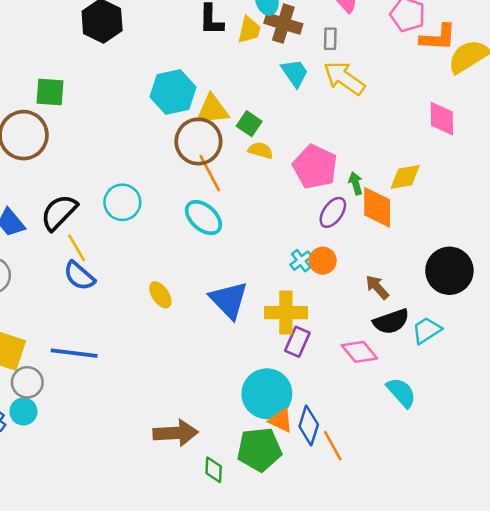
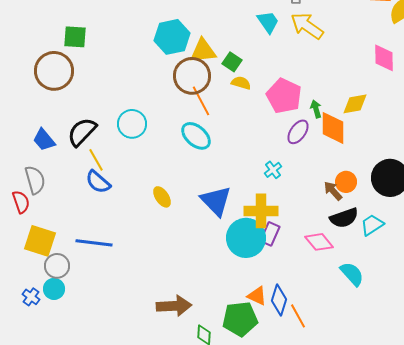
orange circle: (323, 261) -> (346, 182), moved
cyan circle: (267, 394) -> (246, 238), moved

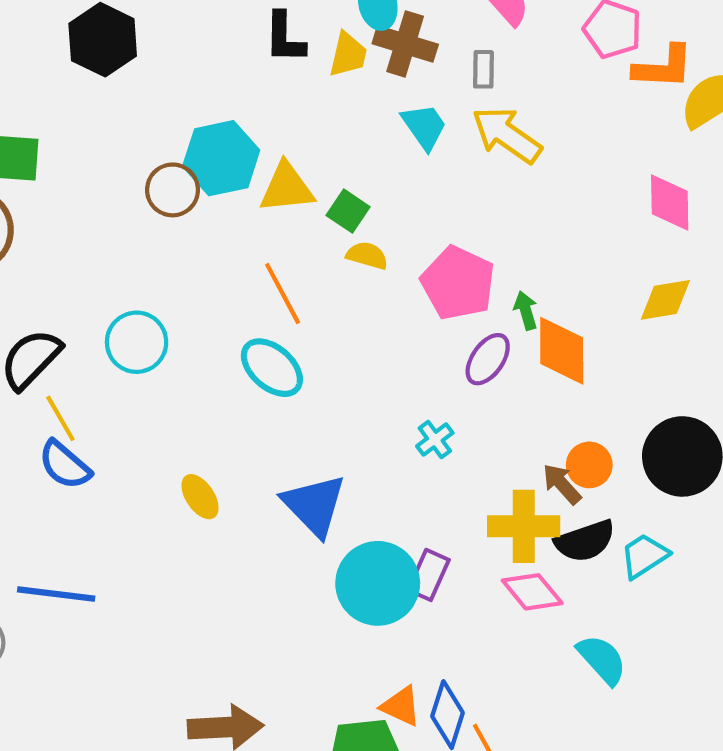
brown circle: (192, 76) -> (173, 190), moved, size x0.7
yellow diamond: (355, 104) -> (665, 300), moved
yellow cross: (261, 211) -> (524, 526), moved

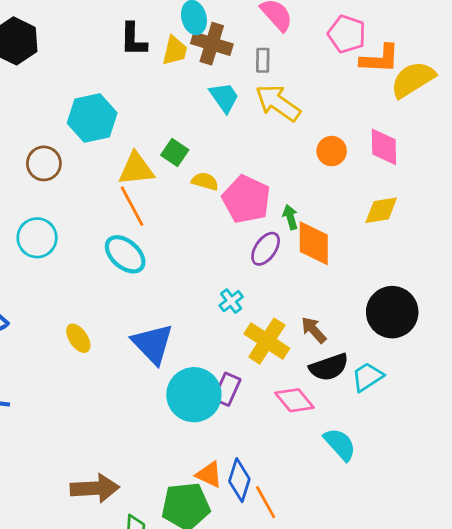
yellow triangle: (287, 188) -> (136, 169), moved
brown circle: (173, 190) -> (44, 163), moved
yellow semicircle: (367, 255) -> (205, 181), moved
orange circle: (589, 465) -> (332, 151), moved
yellow cross: (524, 526) -> (267, 341), moved, turned 33

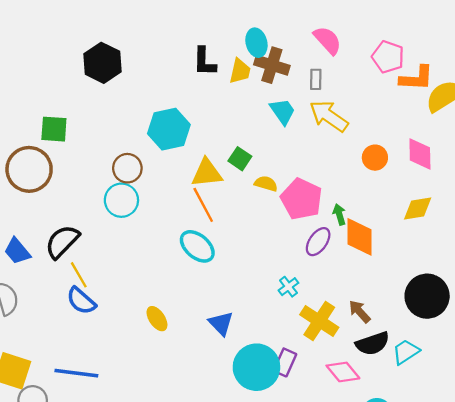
cyan circle: (37, 238) -> (121, 200), moved
blue triangle: (153, 344) -> (221, 323), size x0.7

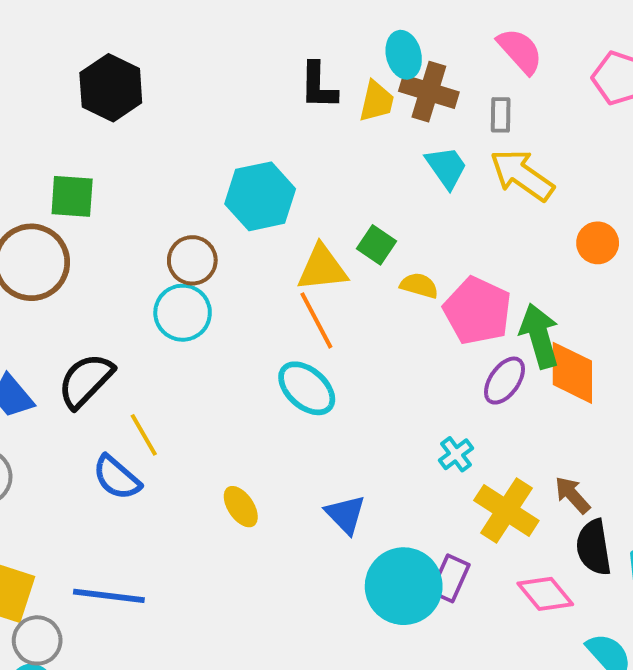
black hexagon: (102, 63) -> (111, 88), moved
green arrow: (339, 214) -> (539, 336), size x1.8
yellow line: (79, 275) -> (144, 435), moved
black semicircle: (373, 344) -> (594, 547), turned 100

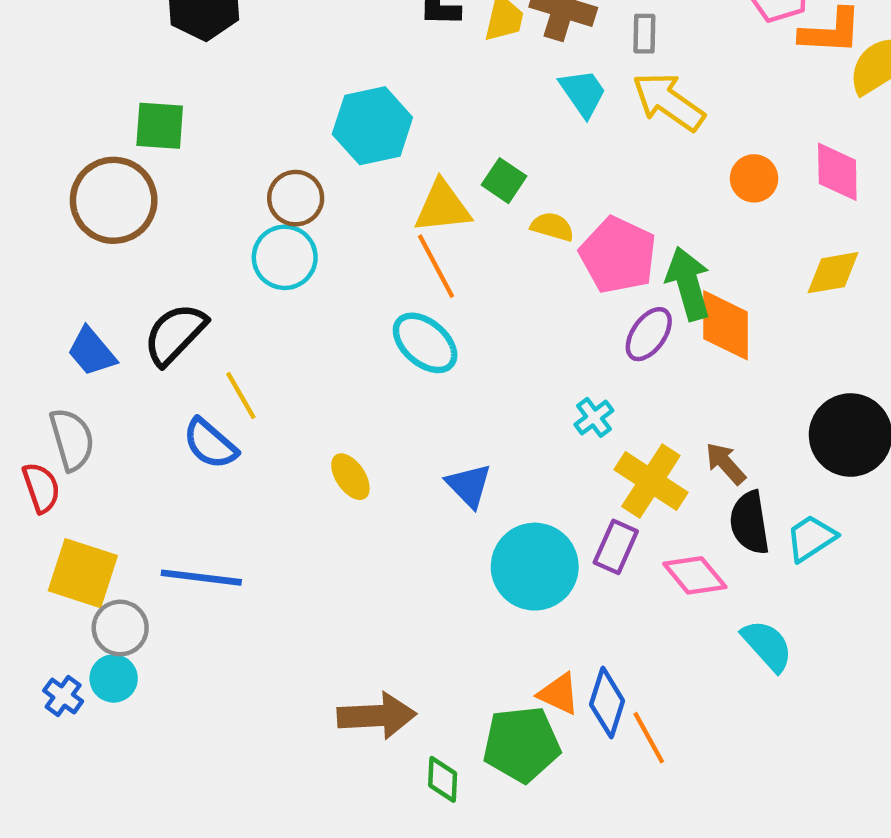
purple rectangle: (450, 578) -> (616, 547), moved

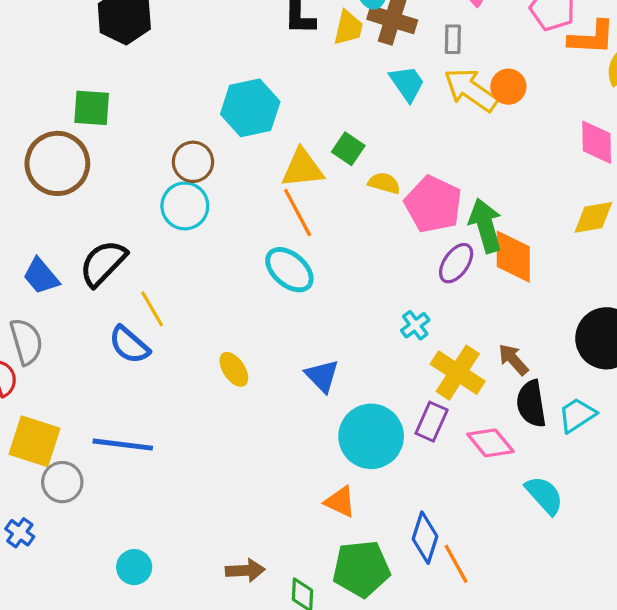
orange circle: (754, 178) -> (508, 87), moved
cyan circle: (114, 678) -> (134, 567), moved
orange triangle: (559, 694) -> (340, 502), moved
brown arrow: (377, 716) -> (245, 570), moved, size x0.7

